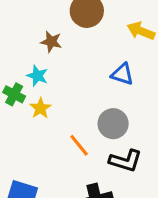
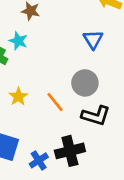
blue triangle: (122, 74) -> (93, 39), turned 40
yellow star: (40, 108) -> (18, 97), moved

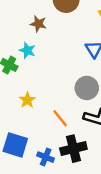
orange line: (55, 102) -> (60, 118), moved
blue cross: (39, 160) -> (46, 157), turned -35

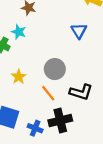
gray circle: (87, 88) -> (55, 69), moved

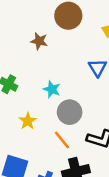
cyan star: (19, 32) -> (52, 89), moved

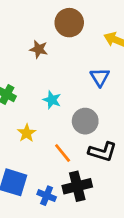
gray circle: (70, 112) -> (85, 121), moved

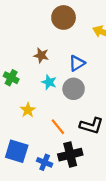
brown star: (39, 49) -> (41, 55), moved
blue triangle: (100, 77) -> (77, 63), moved, turned 30
gray circle: (85, 121) -> (74, 89), moved

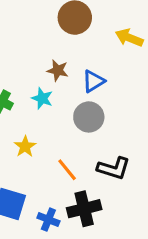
brown star: (41, 55) -> (58, 70), moved
cyan star: (49, 82) -> (42, 98), moved

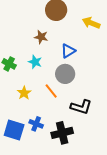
brown star: (58, 70) -> (41, 37), moved
orange line: (67, 170) -> (51, 91), moved
blue cross: (48, 220) -> (36, 124), moved

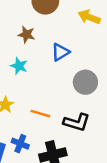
gray circle: (65, 74) -> (85, 82), moved
orange line: (51, 91) -> (40, 114), moved, turned -35

